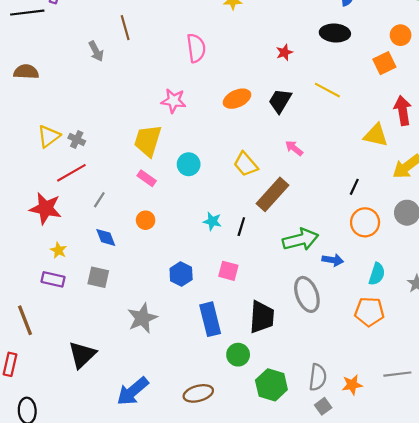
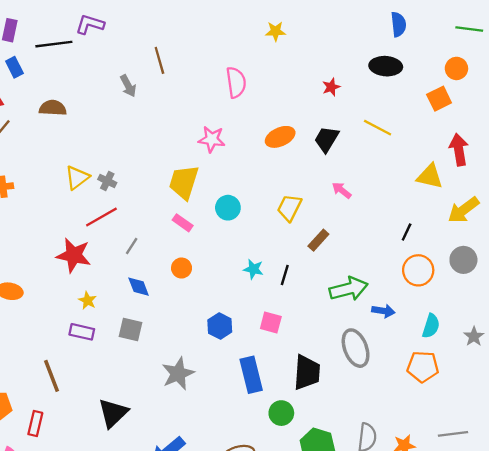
yellow trapezoid: (246, 164) -> (289, 208), turned 68
brown rectangle: (273, 194) -> (318, 240), size x0.6

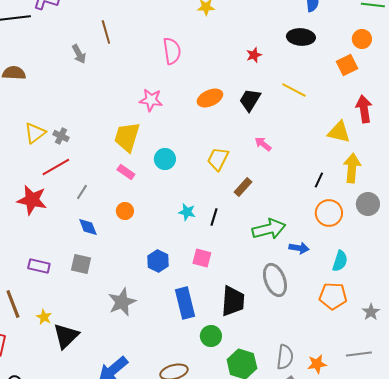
yellow arrow: (463, 210) -> (352, 168), moved, turned 132
yellow star: (88, 300) -> (44, 317), moved
gray star: (474, 336) -> (371, 312), moved

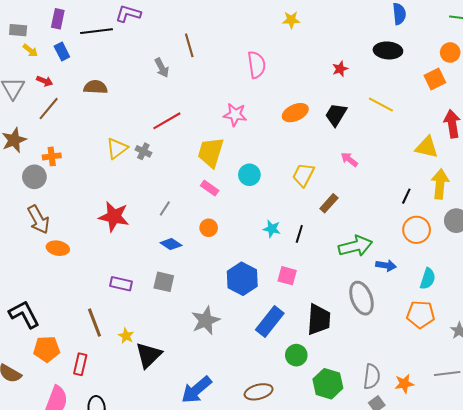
red line: (56, 167) -> (167, 121), moved
blue diamond: (88, 227) -> (171, 244), turned -35
blue hexagon: (158, 261) -> (242, 279), size x1.4
blue rectangle: (185, 303) -> (270, 322), turned 52

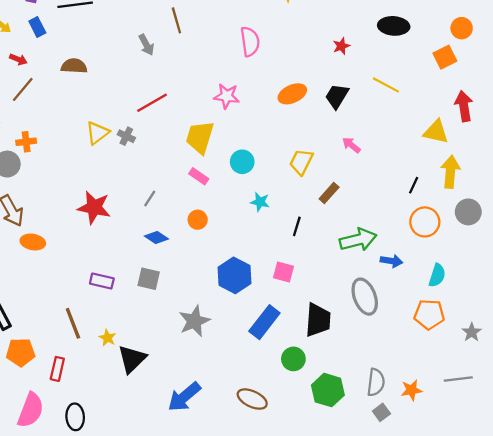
cyan star: (272, 229) -> (260, 202), moved
brown ellipse: (259, 392) -> (252, 399), turned 40

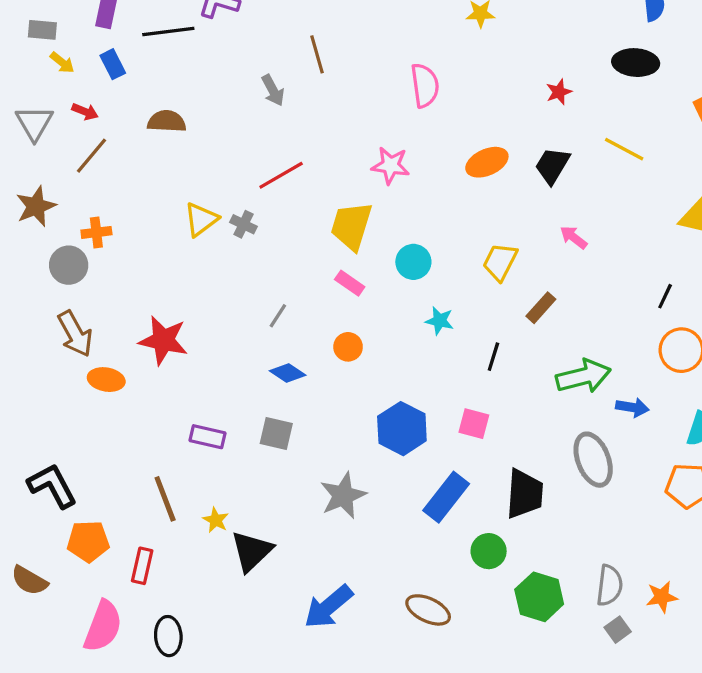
red star: (94, 207) -> (163, 340), moved

